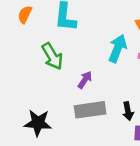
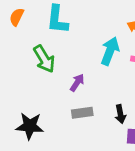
gray rectangle: (90, 110) -> (82, 113), size x0.7

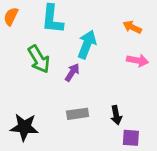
cyan arrow: (110, 51) -> (87, 44), moved
purple arrow: (77, 83) -> (72, 72), moved

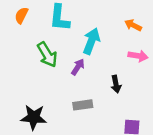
black arrow: (116, 115) -> (116, 84), moved

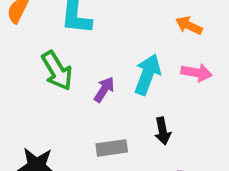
cyan arrow: (91, 41) -> (147, 74), moved
black arrow: (116, 84) -> (163, 131), moved

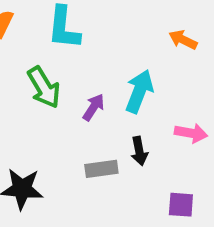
pink arrow: (196, 73) -> (191, 133), moved
black arrow: (163, 131) -> (139, 151), moved

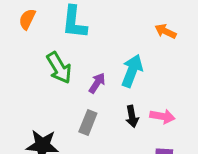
pink arrow: (191, 133) -> (162, 116), moved
gray rectangle: (101, 169) -> (88, 122), moved, turned -60

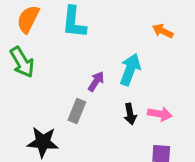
orange semicircle: (27, 19) -> (28, 19), size x1.4
green arrow: (59, 68) -> (22, 62), moved
gray rectangle: (88, 122) -> (77, 111), moved

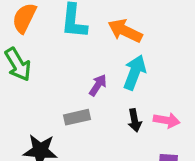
orange arrow: (163, 31) -> (125, 31), moved, size x1.5
gray rectangle: (77, 111) -> (77, 117), turned 55

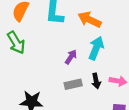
gray rectangle: (77, 117) -> (73, 84), moved

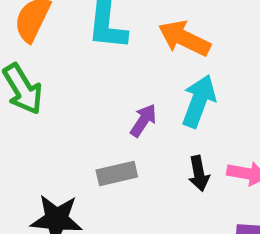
gray rectangle: (73, 84) -> (117, 173), moved

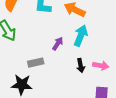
gray rectangle: (117, 173) -> (36, 63), moved

